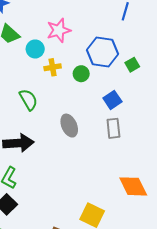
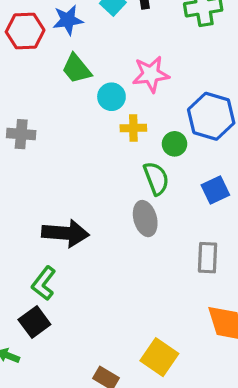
green semicircle: (28, 100) -> (156, 178), moved
gray rectangle: (113, 128) -> (208, 258), moved

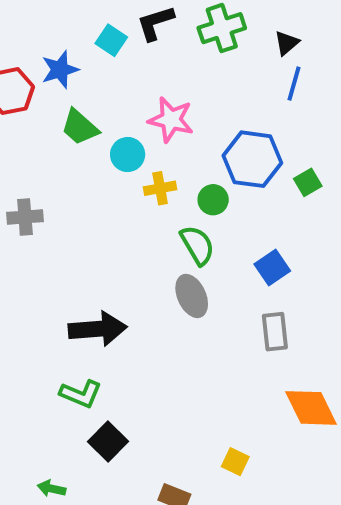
pink star: (151, 74) -> (171, 120), turned 30
blue square: (215, 190) -> (272, 267), moved
green L-shape: (44, 283) -> (81, 394), turned -96
black square: (34, 322) -> (108, 441), moved
yellow square: (159, 357) -> (235, 462), size x0.6

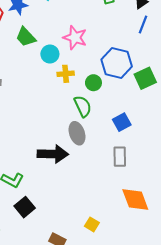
green square: (308, 182) -> (145, 78), size x1.5
black arrow: (98, 329) -> (53, 154), moved

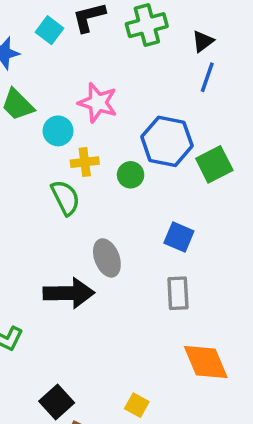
green semicircle: (83, 106) -> (65, 198), moved
blue square: (122, 122) -> (179, 237), turned -36
black square: (25, 207) -> (57, 402), moved

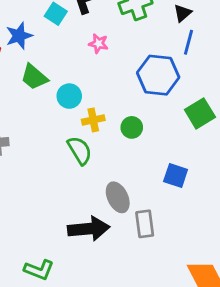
pink star: (98, 103) -> (98, 44), moved, size x0.6
blue hexagon: (167, 141) -> (158, 75), moved
gray rectangle: (178, 293) -> (145, 224), moved

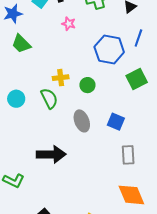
blue line: (189, 42) -> (138, 38), moved
cyan circle: (69, 96) -> (16, 99), moved
gray ellipse: (118, 197) -> (82, 121), moved
gray rectangle: (145, 224) -> (128, 155), moved

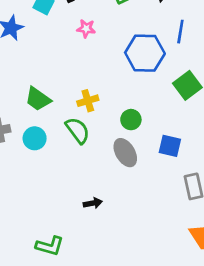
green trapezoid: (21, 44) -> (38, 99), moved
green circle: (87, 85) -> (131, 120), moved
black arrow: (51, 154) -> (93, 203), size x0.5

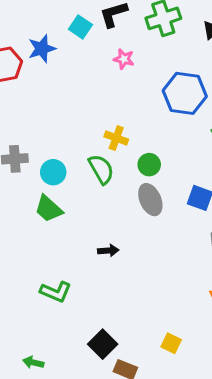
green trapezoid: (38, 99) -> (49, 209), moved
yellow cross: (88, 101) -> (116, 138), turned 30
green circle: (131, 120) -> (149, 165), moved

